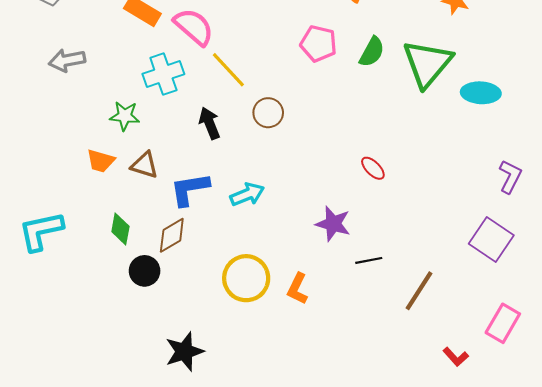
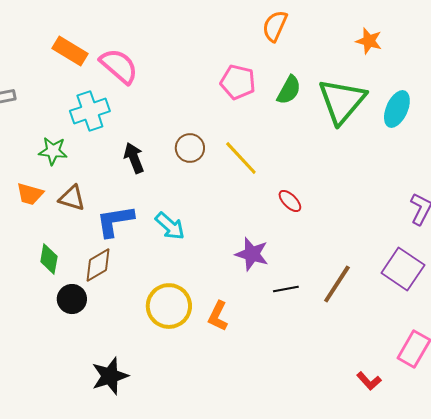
yellow line: (228, 70) -> (241, 158), moved
cyan ellipse: (481, 93) -> (397, 109), moved, turned -69
cyan arrow: (247, 194) -> (170, 226), turned 64
brown line: (419, 291) -> (337, 284), moved

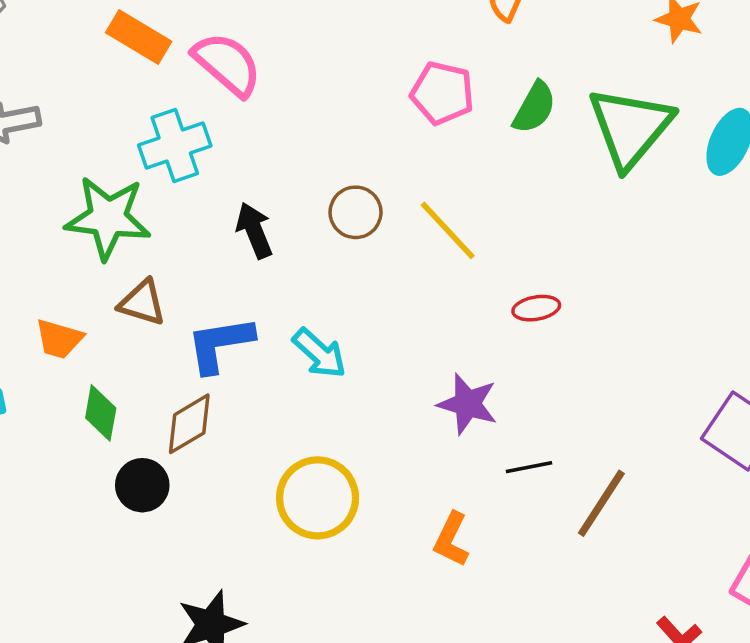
green star: (53, 151) -> (108, 218), size x1.6
orange trapezoid: (30, 194) -> (59, 339), moved
red ellipse: (290, 201) -> (536, 308), turned -55
brown line: (337, 284) -> (601, 503), moved
orange L-shape: (218, 316) -> (451, 539), moved

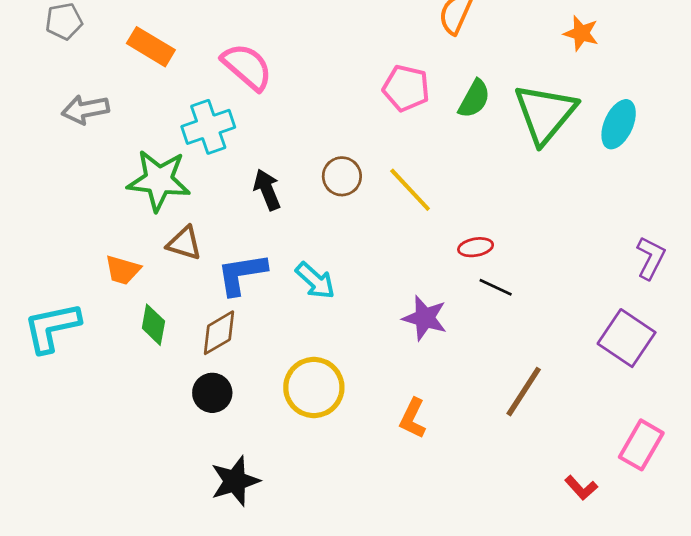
orange rectangle: (139, 37) -> (151, 47), moved
black line: (529, 467) -> (496, 287), moved, turned 36
black circle: (142, 485) -> (212, 393), moved

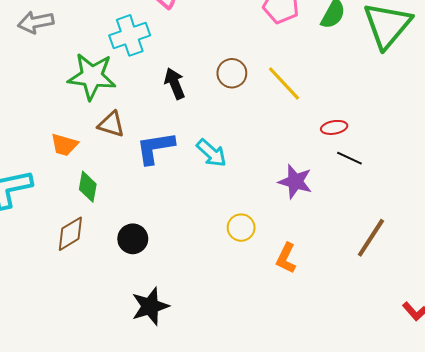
brown diamond: (219, 333) -> (70, 234), moved
yellow circle: (314, 387) -> (241, 228), moved, size x0.6

